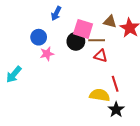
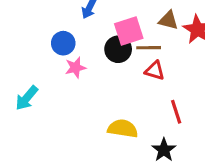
pink square: (83, 29) -> (129, 31), turned -36
yellow semicircle: (100, 95) -> (123, 129), moved
black star: (116, 110) -> (164, 150), moved

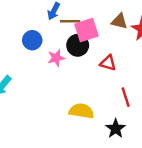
brown line: (149, 48) -> (70, 21), moved
pink star: (75, 68) -> (56, 58), moved

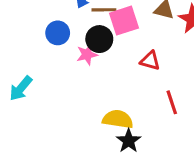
black circle: (78, 45) -> (99, 39), moved
black star: (116, 129) -> (129, 141), moved

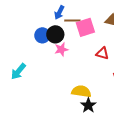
black circle: (99, 39) -> (55, 34), moved

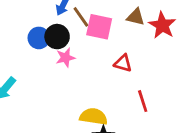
brown line: (72, 20) -> (81, 17), turned 56
pink square: (85, 27) -> (99, 27), turned 30

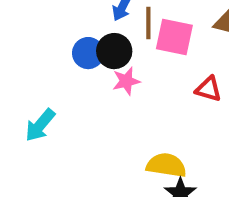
brown line: (81, 17) -> (148, 23), turned 35

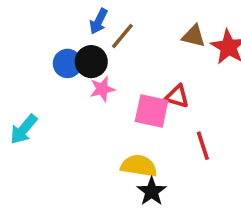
brown line: (148, 23) -> (122, 36), turned 40
pink square: (174, 37) -> (152, 111), moved

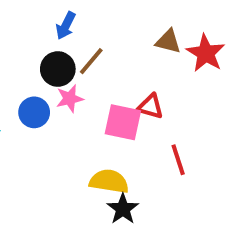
brown line: (122, 36) -> (91, 61), moved
blue circle: (67, 63) -> (34, 112), moved

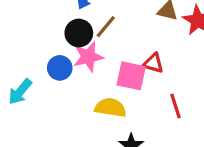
pink star: (70, 99) -> (88, 57), size x1.4
yellow semicircle: (109, 181) -> (111, 108), moved

